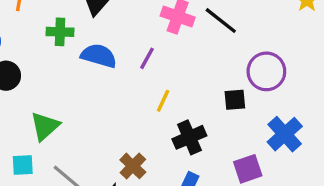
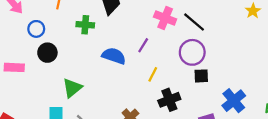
blue semicircle: (99, 56) -> (114, 56), moved
purple circle: (266, 71) -> (192, 52), moved

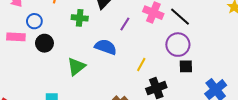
purple line: (143, 45) -> (125, 24), moved
pink rectangle: (14, 67) -> (16, 37), moved
green triangle: (72, 88) -> (76, 67), moved

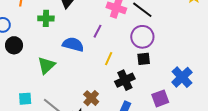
purple line: (125, 24) -> (98, 31), moved
black square: (186, 66) -> (144, 59), moved

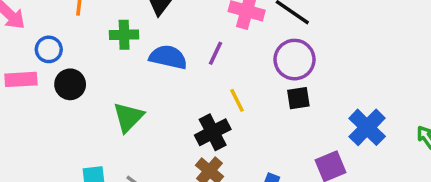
blue semicircle: (73, 44) -> (168, 57), moved
yellow line: (109, 59) -> (237, 100), turned -48
black cross: (125, 80) -> (213, 132), moved

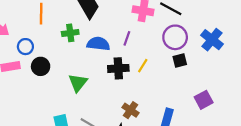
yellow line: (237, 100) -> (143, 66), turned 64
blue cross: (367, 127) -> (212, 40), moved
black cross: (213, 132) -> (118, 68), moved, turned 30

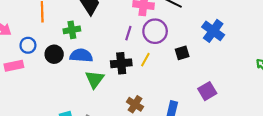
purple circle: (175, 37) -> (155, 31), moved
blue semicircle: (98, 44) -> (81, 55), moved
black circle: (41, 66) -> (54, 54), moved
green triangle: (78, 83) -> (95, 79), moved

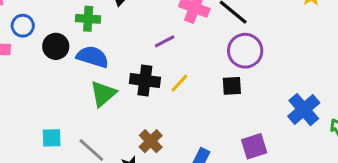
purple circle: (155, 31) -> (245, 51), moved
blue cross: (213, 31) -> (304, 110), moved
purple line: (128, 33) -> (165, 41), turned 32

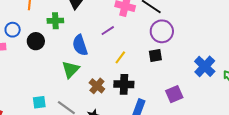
blue semicircle: (93, 57) -> (80, 45), moved, turned -120
black cross: (145, 80) -> (124, 84), moved
brown cross: (151, 141) -> (97, 86), moved

